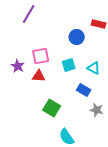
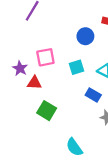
red triangle: (39, 76) -> (34, 83), moved
green square: (52, 108) -> (47, 111), moved

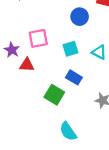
blue rectangle: (93, 95) -> (74, 77), moved
green square: (47, 111) -> (54, 95), moved

